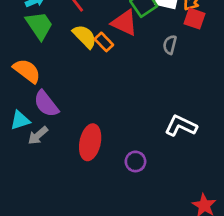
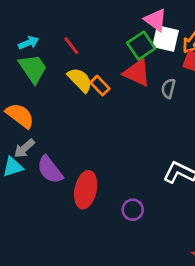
red triangle: (124, 23) -> (137, 73), moved
purple semicircle: (46, 104) -> (50, 170), moved
gray arrow: (38, 135) -> (24, 148), moved

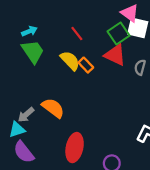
red line: (71, 46) -> (77, 33), moved
orange semicircle: (20, 116) -> (53, 108), moved
purple semicircle: (50, 170) -> (24, 152), moved

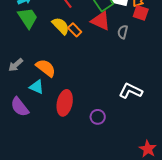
gray arrow: (26, 115) -> (16, 65), moved
cyan triangle: (17, 129) -> (37, 87), moved, turned 42

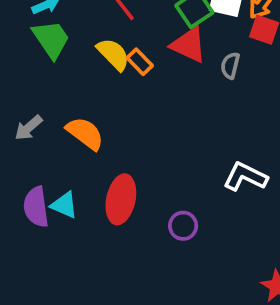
cyan triangle: (37, 87) -> (64, 205), moved
purple semicircle: (20, 107) -> (36, 207), turned 30

